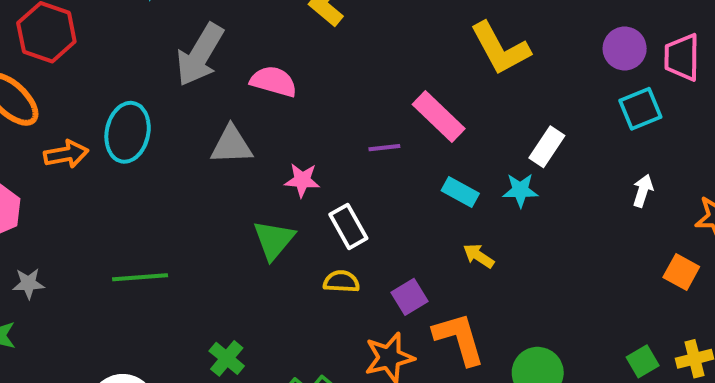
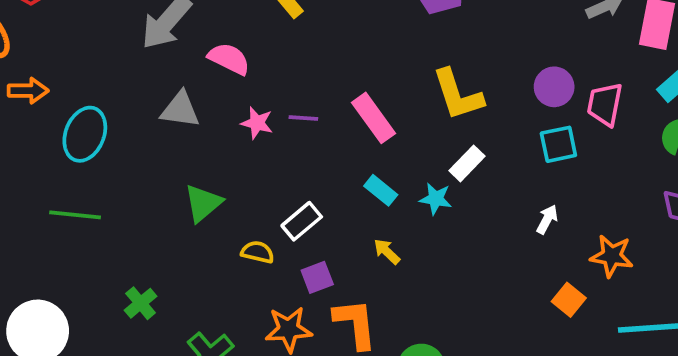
yellow L-shape: (500, 48) -> (458, 95), moved
cyan ellipse: (128, 132) -> (85, 134), moved
purple line: (384, 148) -> (303, 118), moved
pink star: (302, 180) -> (257, 123), moved
white rectangle: (348, 226) -> (302, 221), moved, turned 69

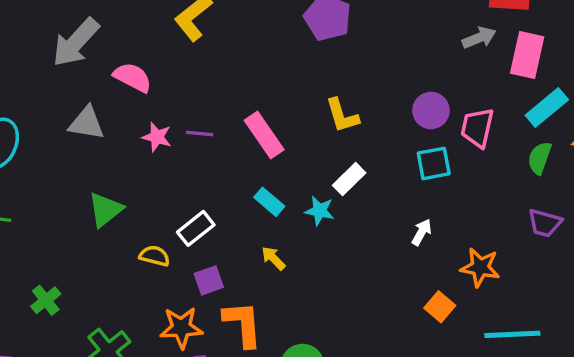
yellow L-shape: (458, 95) -> (342, 116), size x0.7

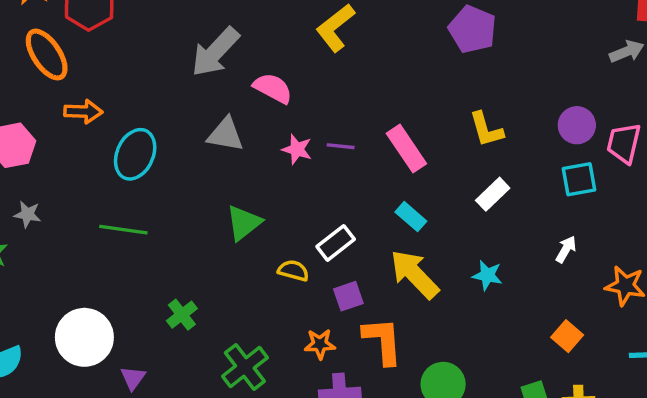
cyan star: (320, 211) -> (487, 275), moved
yellow arrow: (273, 258) -> (415, 274), size x2.0
orange square: (440, 307) -> (567, 336), moved
orange star: (181, 328) -> (320, 344), size x0.7

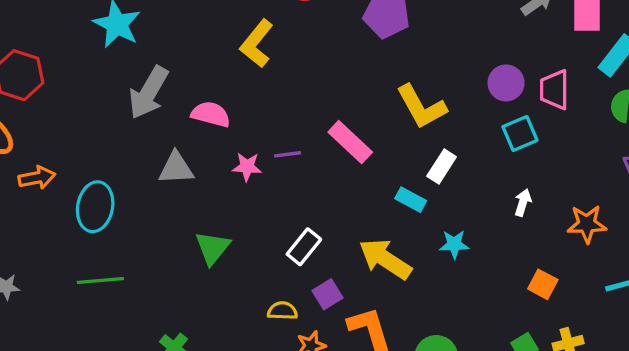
yellow L-shape: (486, 129) -> (421, 107), size x1.4
cyan rectangle: (411, 217) -> (411, 200), moved
yellow semicircle: (293, 271) -> (282, 311), moved

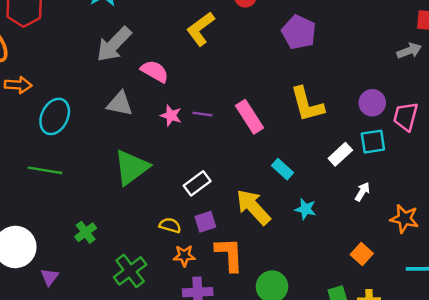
white rectangle: (442, 166) -> (340, 154), moved
green triangle: (213, 248) -> (132, 167), size x1.4

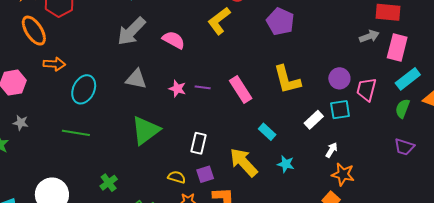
yellow L-shape: (201, 29) -> (219, 21), moved
pink semicircle: (155, 71) -> (174, 40), moved
white rectangle: (197, 183) -> (198, 143), turned -40
orange star: (404, 219) -> (343, 174), moved

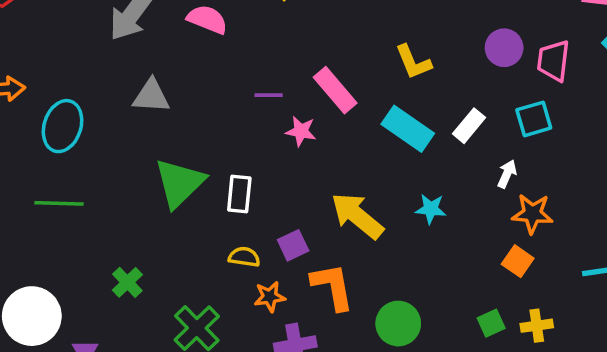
yellow L-shape: (287, 80) -> (413, 62), size x0.7
pink star: (177, 89) -> (301, 131), moved
cyan square: (340, 110) -> (534, 119), moved
cyan rectangle: (267, 132) -> (408, 129), moved, size x1.6
white rectangle: (198, 143) -> (239, 194), moved

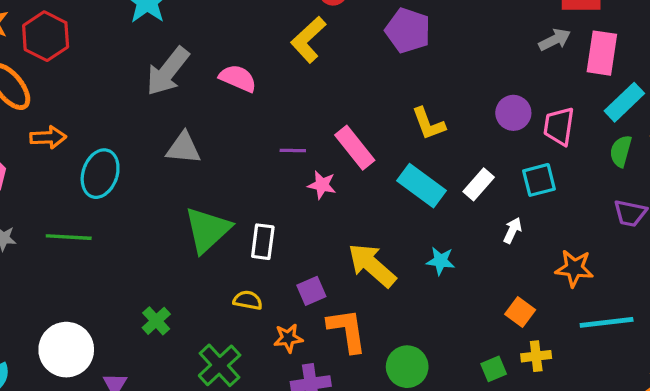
green line: (59, 203) -> (69, 237), moved
orange star: (532, 214) -> (574, 268), moved
yellow semicircle: (244, 257) -> (248, 300), moved
yellow cross: (537, 326) -> (536, 356), moved

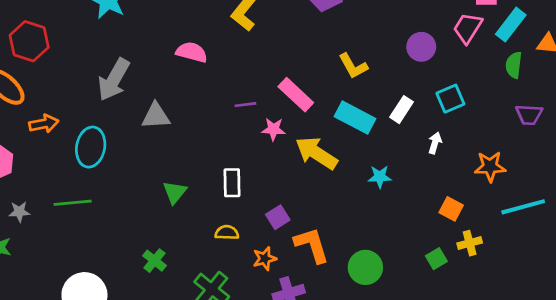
gray arrow: (168, 71) -> (114, 80), moved
pink trapezoid: (559, 126) -> (468, 28), moved, turned 32
green triangle: (207, 230) -> (175, 192), moved, size x0.6
yellow arrow: (372, 265) -> (316, 153), moved

